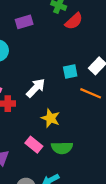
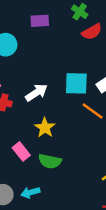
cyan square: (70, 71) -> (76, 83), size x1.5

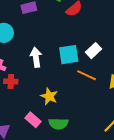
white arrow: (36, 93) -> (36, 57), moved, turned -54

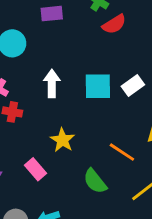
orange line: (87, 75) -> (122, 152), moved
green semicircle: (58, 124) -> (95, 181), moved, turned 42

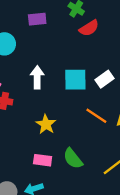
orange line: (122, 152) -> (96, 116), moved
pink rectangle: (36, 169) -> (43, 160), moved, turned -42

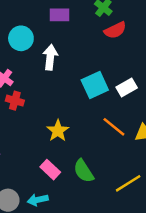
white arrow: (37, 77) -> (50, 57), moved
cyan square: (75, 80) -> (95, 85), turned -30
pink rectangle: (43, 160) -> (50, 170), turned 30

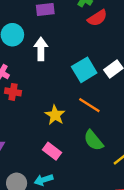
orange line: (114, 127) -> (89, 105), moved
green semicircle: (84, 171) -> (93, 140), moved

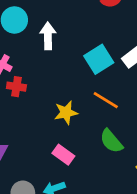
yellow star: (55, 115) -> (66, 113), turned 30

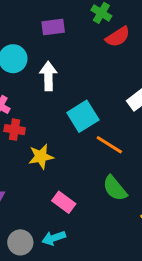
cyan square: (99, 59) -> (83, 116), moved
yellow star: (66, 113) -> (41, 157), moved

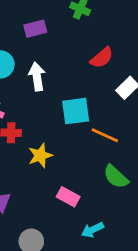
red semicircle: (118, 37) -> (102, 58), moved
cyan square: (83, 116) -> (76, 111), turned 32
cyan arrow: (54, 238) -> (93, 230), moved

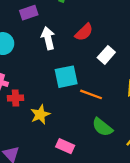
white arrow: (37, 77) -> (48, 38), moved

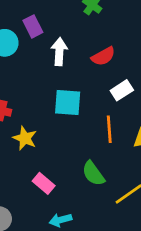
purple rectangle: (29, 13) -> (33, 26), moved, turned 66
orange line: (91, 94) -> (109, 129), moved, turned 50
yellow star: (40, 115) -> (25, 138), turned 30

